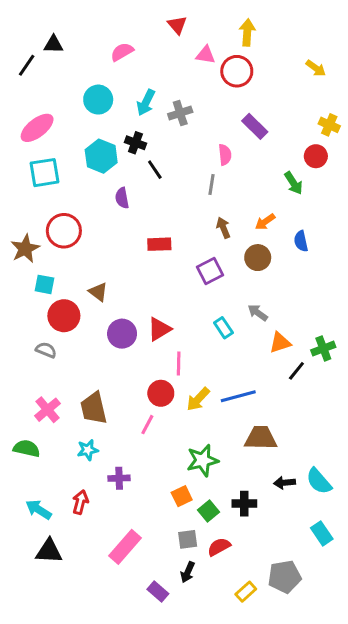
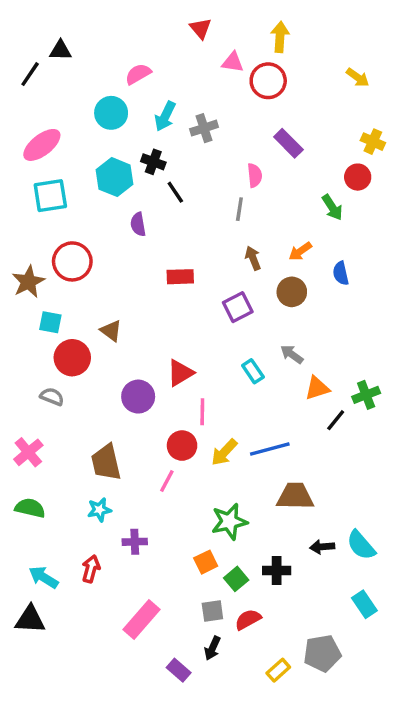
pink semicircle: (122, 52) -> (138, 74), moved
purple circle: (122, 334) -> (138, 397), moved
pink cross: (47, 410) -> (28, 452), moved
black triangle: (49, 551) -> (30, 619), moved

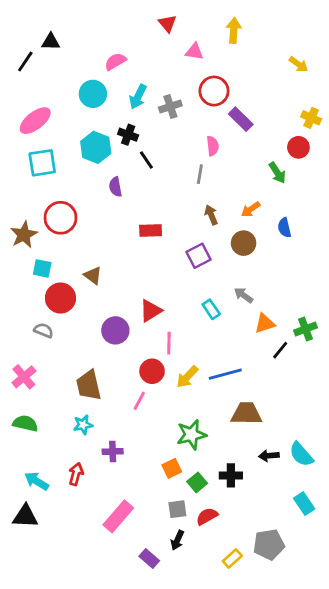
red circle: (268, 81) -> (214, 91), moved

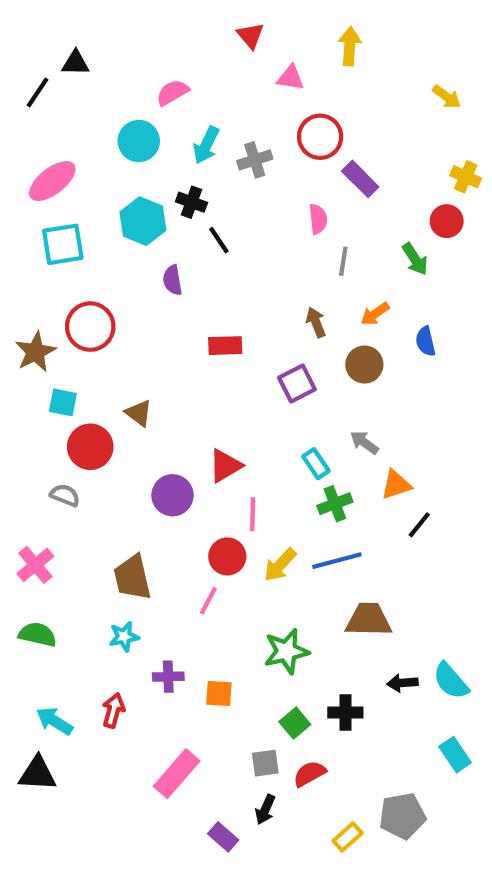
gray line: (200, 174) -> (343, 261), moved
green cross: (306, 329) -> (335, 504), moved
orange square: (172, 468) -> (219, 694), moved, turned 30

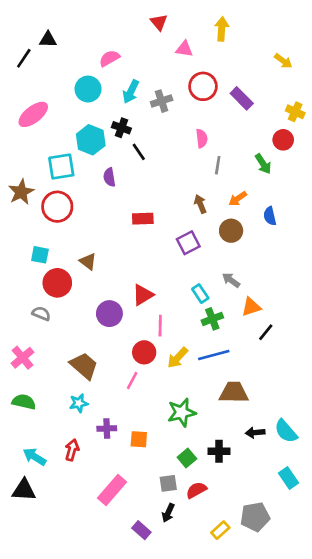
purple rectangle: (360, 179) -> (242, 98), moved
cyan square: (63, 244) -> (61, 167), moved
brown star: (35, 352) -> (21, 192), moved
brown trapezoid: (132, 578) -> (84, 366), turned 144

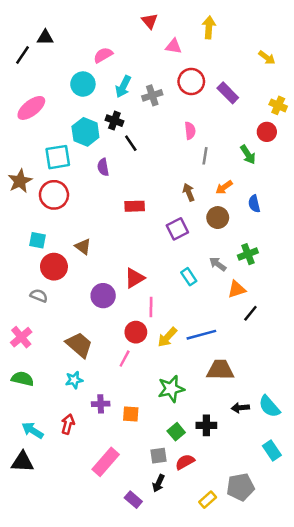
green cross: (212, 319) -> (248, 254), moved

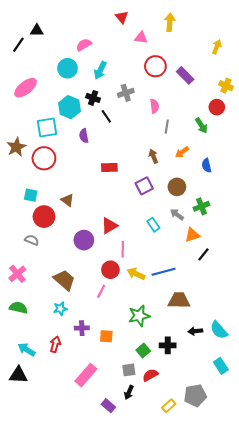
yellow arrow: (267, 58) -> (217, 47), turned -104
gray cross: (152, 95) -> (126, 93), moved
brown circle: (218, 218) -> (177, 187), moved
yellow arrow: (167, 337) -> (136, 274), turned 72

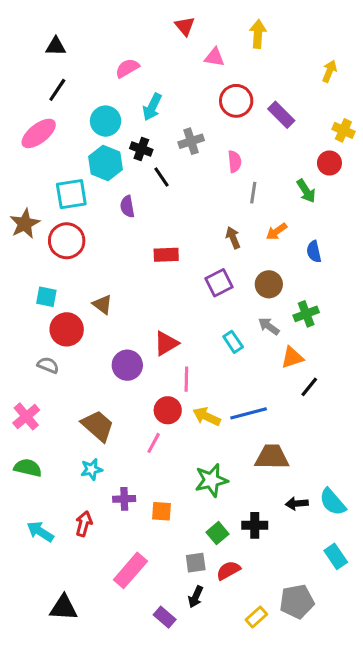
black line: (18, 45) -> (57, 90), moved
cyan circle: (67, 68) -> (106, 121), moved
black triangle: (18, 375) -> (64, 608), moved

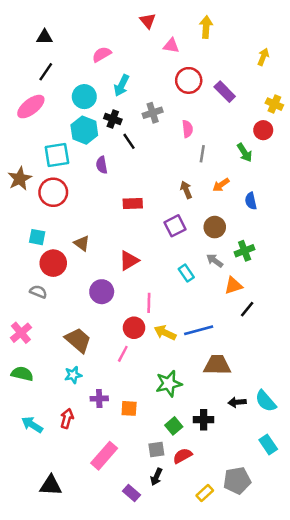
red triangle: (166, 343) -> (129, 261), moved

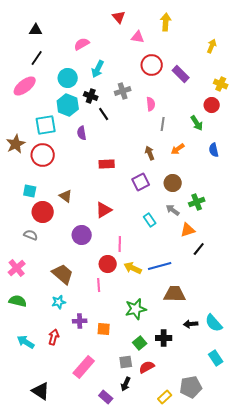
blue semicircle: (251, 201) -> (214, 150), moved
pink line: (123, 354) -> (99, 285), turned -32
black triangle: (51, 486) -> (41, 391), turned 30

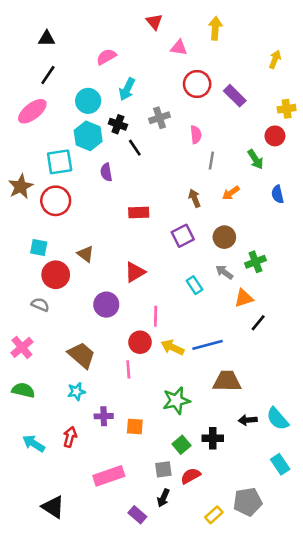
yellow cross: (221, 84) -> (287, 109), turned -32
pink rectangle: (84, 367) -> (109, 476), turned 30

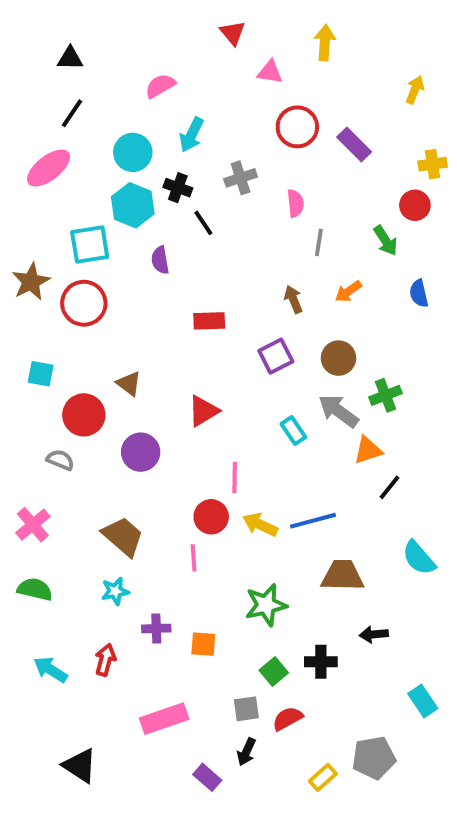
cyan square: (39, 247) -> (41, 374), moved
gray arrow: (224, 272) -> (338, 411), size x1.5
purple circle: (106, 305) -> (141, 452), moved
cyan semicircle: (278, 419) -> (419, 558), moved

